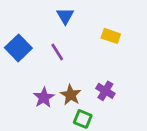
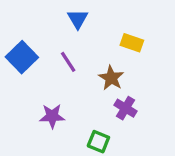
brown star: (71, 95) -> (111, 78), moved
purple star: (44, 98) -> (52, 116), turned 30

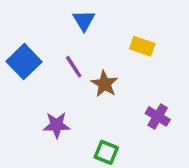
brown star: (111, 78) -> (105, 84), moved
purple cross: (126, 108) -> (158, 116), moved

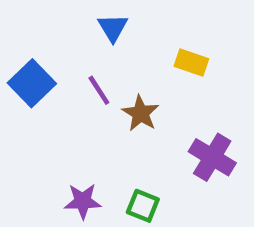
purple cross: (158, 116) -> (212, 157), size x1.4
purple star: (57, 125) -> (83, 201), moved

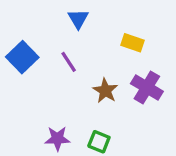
brown star: (141, 113) -> (105, 91), moved
purple cross: (212, 157) -> (147, 87), moved

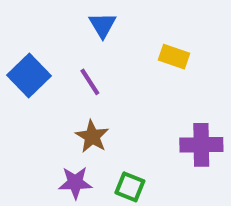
purple cross: (147, 87) -> (201, 145), moved, turned -32
brown star: (105, 91) -> (92, 136), moved

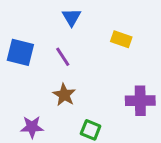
blue square: (29, 76) -> (20, 52), turned -32
purple star: (75, 183) -> (32, 127), moved

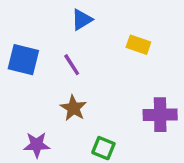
blue triangle: (72, 17) -> (82, 20), turned 30

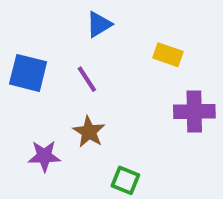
purple cross: (160, 115) -> (194, 112), moved
purple star: (37, 145) -> (44, 156), moved

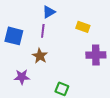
purple line: (87, 79) -> (43, 31), moved, turned 40
brown star: (89, 132) -> (40, 56), moved

